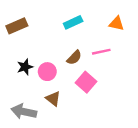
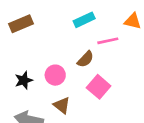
pink line: (101, 52) -> (108, 41), moved
black star: (25, 67) -> (24, 80), moved

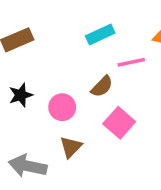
black star: (24, 80) -> (21, 95), moved
brown triangle: (62, 105) -> (71, 147), turned 36

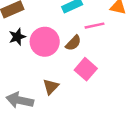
black star: (21, 95) -> (17, 37), moved
pink circle: (62, 107) -> (45, 42), moved, size x1.5

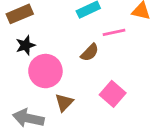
pink circle: (45, 42) -> (45, 71), moved
pink square: (86, 69) -> (113, 94), moved

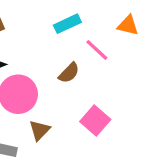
pink line: (114, 32) -> (97, 50), turned 55

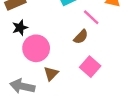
brown semicircle: (69, 73) -> (81, 37), moved

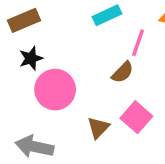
pink line: (91, 17) -> (138, 43), turned 66
brown triangle: (51, 74) -> (98, 128), moved

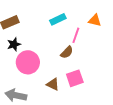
pink square: (136, 117) -> (75, 78), turned 30
brown triangle: (98, 128) -> (53, 84), turned -48

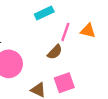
orange triangle: (95, 20) -> (88, 31), moved

